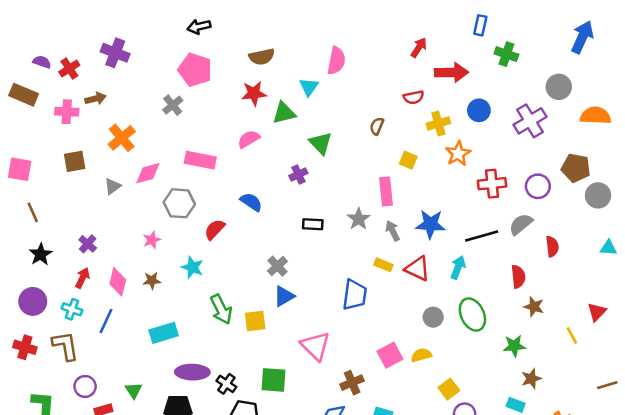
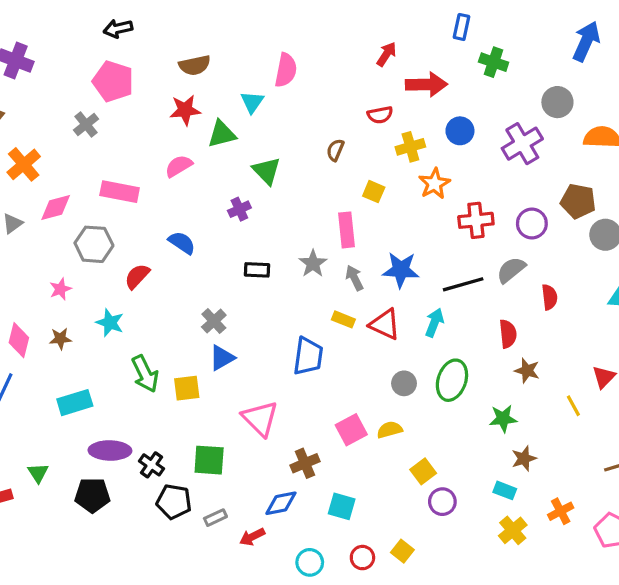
green ellipse: (472, 315) -> (452, 380), turned 44

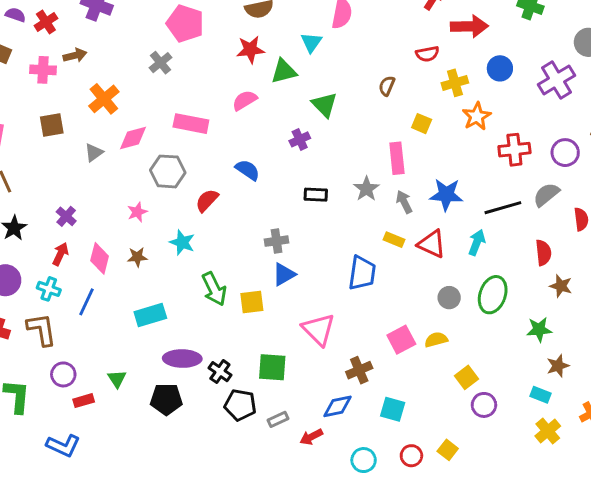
gray cross: (214, 321) -> (277, 241), turned 35

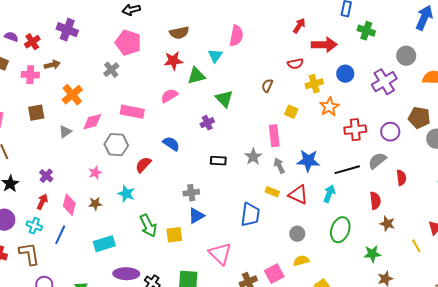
gray circle: (449, 298) -> (297, 234), moved
pink square: (401, 340) -> (274, 274), moved

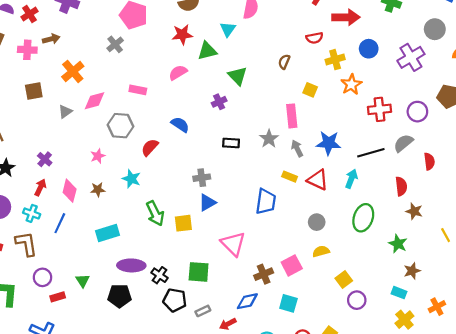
pink rectangle: (132, 112) -> (138, 90), size x0.7
green star: (372, 254) -> (398, 244), turned 30

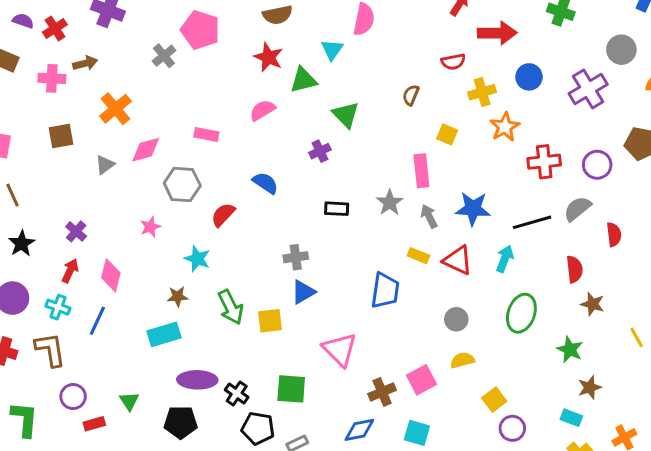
red star: (182, 35) -> (268, 57), turned 30
gray cross: (115, 44) -> (164, 56), moved
brown star: (98, 190) -> (178, 297), moved

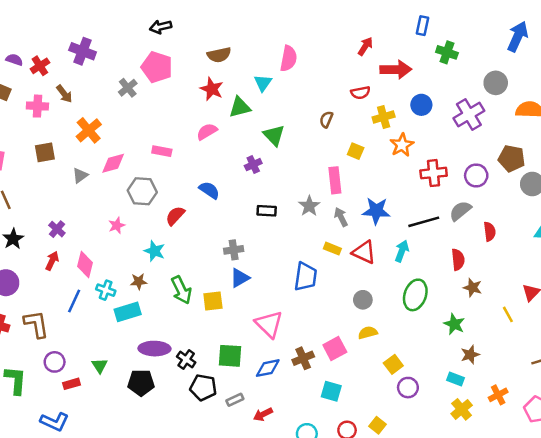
brown arrow: (85, 63) -> (64, 94), turned 66
cyan cross: (58, 307) -> (106, 290), moved
blue diamond: (359, 430) -> (268, 368), moved

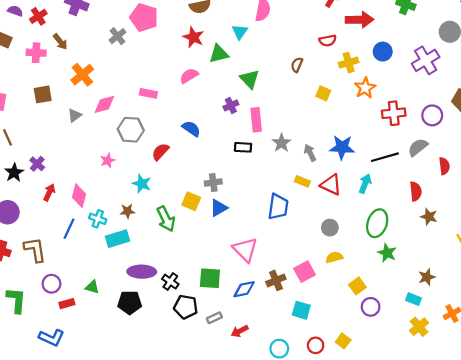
pink rectangle: (335, 180) -> (256, 120), moved
purple cross: (57, 229) -> (37, 164), moved
yellow square: (213, 301) -> (191, 201), moved, turned 30
green star: (454, 324) -> (387, 253), moved
green triangle: (100, 366) -> (92, 287), turned -40

